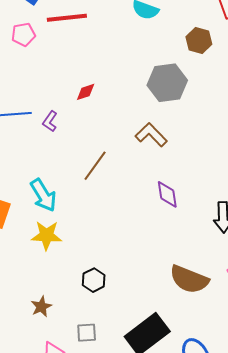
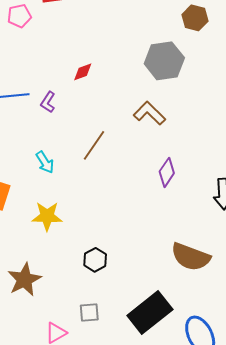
purple diamond: (167, 194) -> (167, 172), turned 44
cyan arrow: (43, 195) -> (45, 162), moved, size x0.7
brown star: (41, 307) -> (24, 280), moved, size x1.6

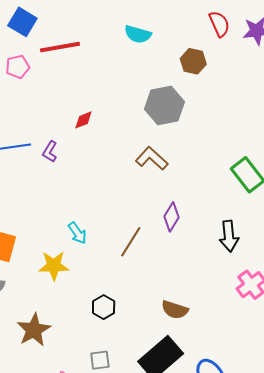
brown line: (94, 145) -> (131, 242), moved
cyan arrow: (45, 162) -> (77, 233), moved
brown semicircle: (191, 257) -> (175, 310), moved, size x0.7

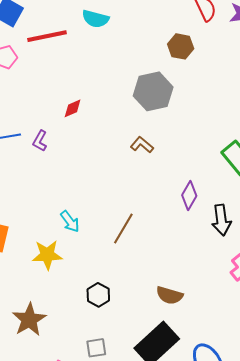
cyan semicircle: (138, 34) -> (95, 19), moved
brown L-shape: (152, 158) -> (142, 145), size x0.7
purple diamond: (172, 217) -> (189, 196), moved

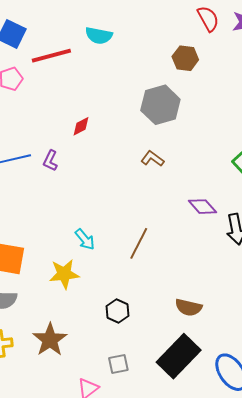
purple diamond: (189, 196) -> (202, 207), turned -68

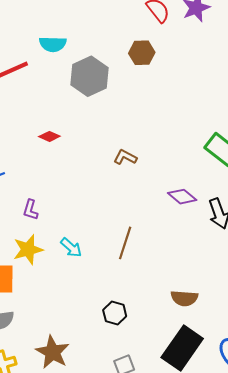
gray hexagon: (160, 105) -> (90, 76), moved
red diamond: (81, 126) -> (49, 136), turned 60
purple L-shape: (50, 161) -> (31, 210), moved
yellow star: (64, 274) -> (28, 250), moved

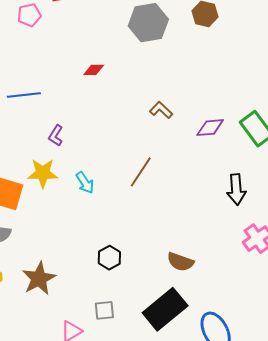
red diamond: (49, 136) -> (94, 70), turned -40
purple diamond: (182, 197) -> (210, 128), moved, turned -60
brown line: (125, 243) -> (141, 172), moved

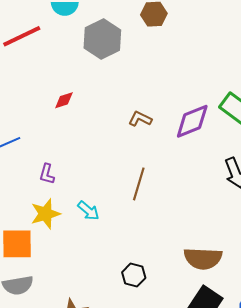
purple diamond: (210, 128) -> (192, 121), size x1.4
brown semicircle: (180, 262) -> (203, 258), size x1.4

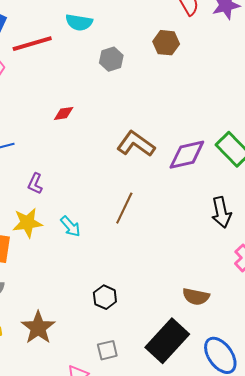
gray hexagon: (102, 39) -> (111, 59), size x0.6
brown L-shape: (140, 119) -> (136, 144), size x1.6
brown semicircle: (203, 258) -> (196, 297), moved, size x0.7

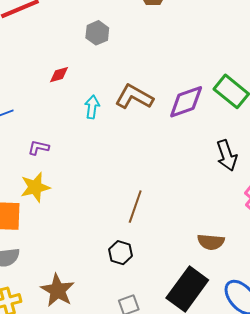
gray hexagon: (111, 59) -> (97, 33), moved
purple L-shape: (35, 184) -> (38, 148), turned 85
brown line: (124, 208) -> (135, 207), moved
cyan arrow: (70, 226) -> (92, 107), moved, turned -125

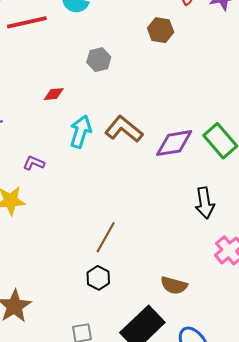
cyan arrow: (92, 107) -> (81, 132), size x1.4
purple L-shape: (38, 148) -> (34, 163), moved
black hexagon: (121, 253) -> (98, 278), moved

